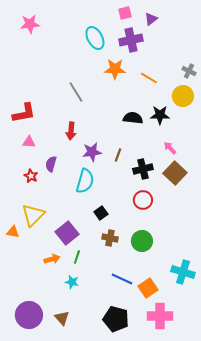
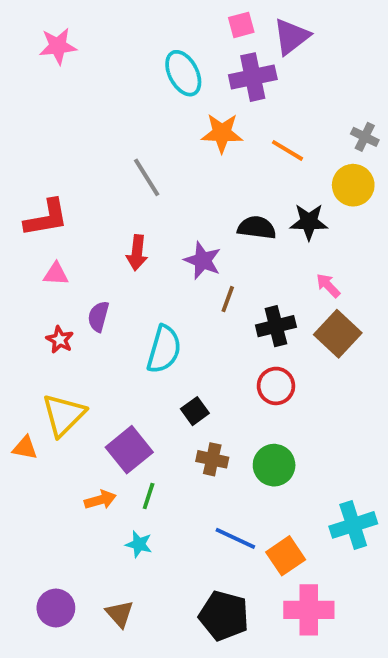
purple triangle: (151, 19) -> (291, 37), size x1.5
purple star: (92, 152) -> (203, 260), moved, turned 30
cyan cross: (183, 272) -> (353, 525), turned -35
purple circle: (29, 315) -> (56, 608), size x0.7

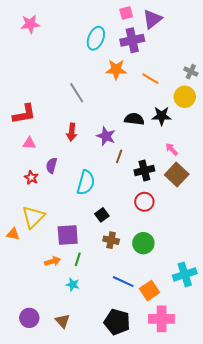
cyan ellipse: (183, 73) -> (96, 38), turned 50
purple square: (129, 450) -> (68, 235), turned 35

